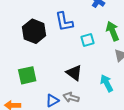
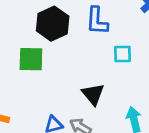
green square: (27, 75) -> (31, 59), moved

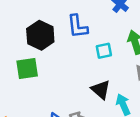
black triangle: (93, 94) -> (101, 90), moved

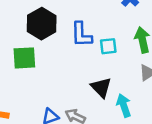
blue L-shape: (77, 26) -> (81, 35), moved

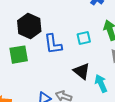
blue L-shape: (81, 35) -> (53, 44), moved

